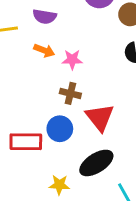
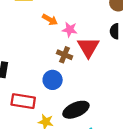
red triangle: (100, 117) -> (88, 47), moved
red rectangle: (26, 142) -> (23, 101), moved

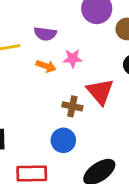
pink star: (70, 30) -> (73, 58), moved

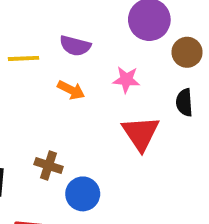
pink star: (73, 58) -> (126, 80), moved
brown cross: (72, 106) -> (49, 166), moved

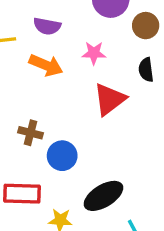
orange arrow: (71, 90) -> (46, 65), size x1.4
red triangle: (141, 133) -> (110, 99), turned 30

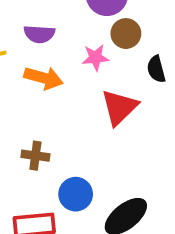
brown circle: (146, 26) -> (126, 34), moved
blue circle: (62, 156) -> (76, 194), moved

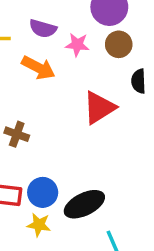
pink star: (95, 58) -> (77, 45), moved
blue circle: (76, 194) -> (43, 192), moved

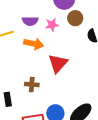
red triangle: (99, 108) -> (58, 63), moved

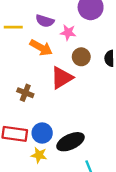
brown circle: (75, 18) -> (81, 57), moved

